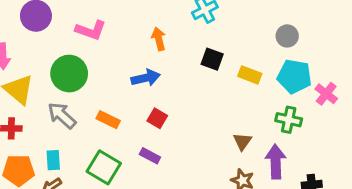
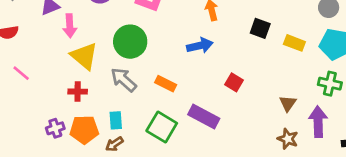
red square: (157, 118) -> (234, 82), moved
purple rectangle: (150, 156) -> (204, 116), size x1.6

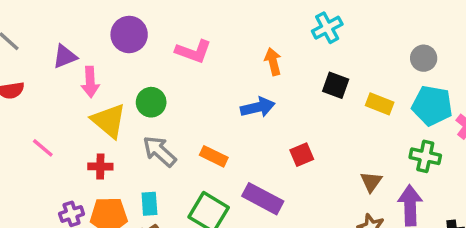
green circle: (130, 42) -> (151, 102), moved, size x0.7
pink line: (21, 73) -> (43, 148), moved
red square: (234, 82) -> (302, 155), turned 36

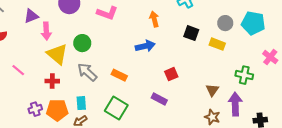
gray circle: (424, 58) -> (225, 23), moved
cyan pentagon: (432, 106) -> (253, 23), moved
purple rectangle: (263, 199) -> (159, 99), moved, size x0.7

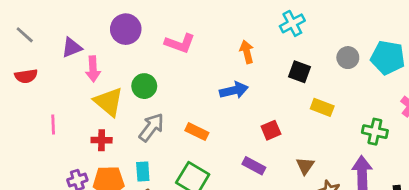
yellow rectangle: (217, 44) -> (322, 107), moved
pink line: (18, 70) -> (53, 124), turned 48
gray arrow: (87, 72) -> (151, 127), turned 85
brown triangle: (212, 90) -> (305, 166), moved

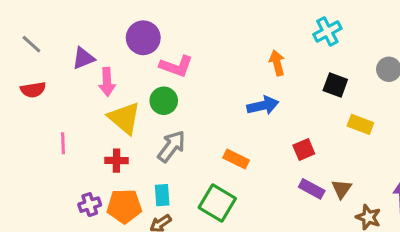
pink L-shape: (180, 43) -> (176, 66), moved
orange rectangle: (197, 132) -> (236, 159), moved
purple rectangle: (254, 166) -> (312, 189), moved

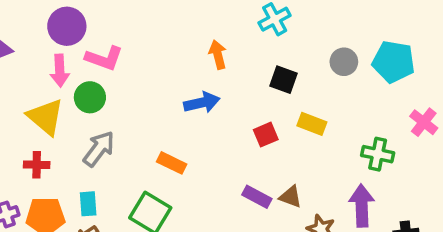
pink arrow: (107, 82) -> (60, 71), moved
red square: (304, 150) -> (266, 135), moved
brown triangle: (342, 189) -> (291, 197), turned -45

